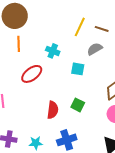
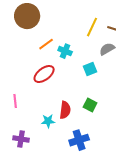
orange line: (19, 44) -> (46, 44), moved, turned 56
cyan square: (78, 69) -> (90, 69), turned -32
cyan star: (36, 143) -> (48, 121), moved

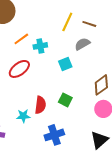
cyan cross: (65, 51) -> (40, 46), turned -32

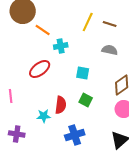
orange line: (21, 39) -> (43, 30), moved, turned 70
gray semicircle: (82, 44) -> (110, 50), moved, turned 42
cyan square: (65, 64) -> (83, 73), moved, turned 32

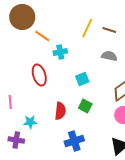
red ellipse: (40, 69) -> (39, 75), turned -70
cyan square: (83, 73) -> (82, 79), turned -32
cyan star: (44, 116) -> (30, 122), moved

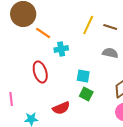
cyan square: (82, 79) -> (83, 76), turned 32
green square: (85, 106) -> (86, 94), moved
red semicircle: (60, 111) -> (61, 108), turned 60

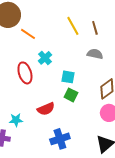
yellow line: (88, 25) -> (73, 26), turned -54
brown line: (110, 27) -> (95, 28), turned 56
cyan cross: (61, 49) -> (45, 58), moved, turned -32

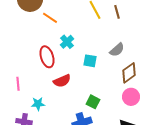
gray semicircle: (95, 54) -> (117, 50), moved, turned 126
green square: (71, 95) -> (93, 102), moved
red semicircle: (46, 109) -> (62, 81), moved

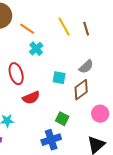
orange line: (50, 18) -> (27, 29), moved
cyan cross: (67, 42) -> (36, 49), moved
brown diamond: (129, 73) -> (81, 90), moved

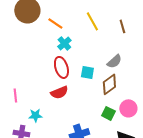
brown line: (86, 29) -> (122, 26), moved
red ellipse: (16, 74) -> (61, 67), moved
green square: (62, 119) -> (108, 113), moved

